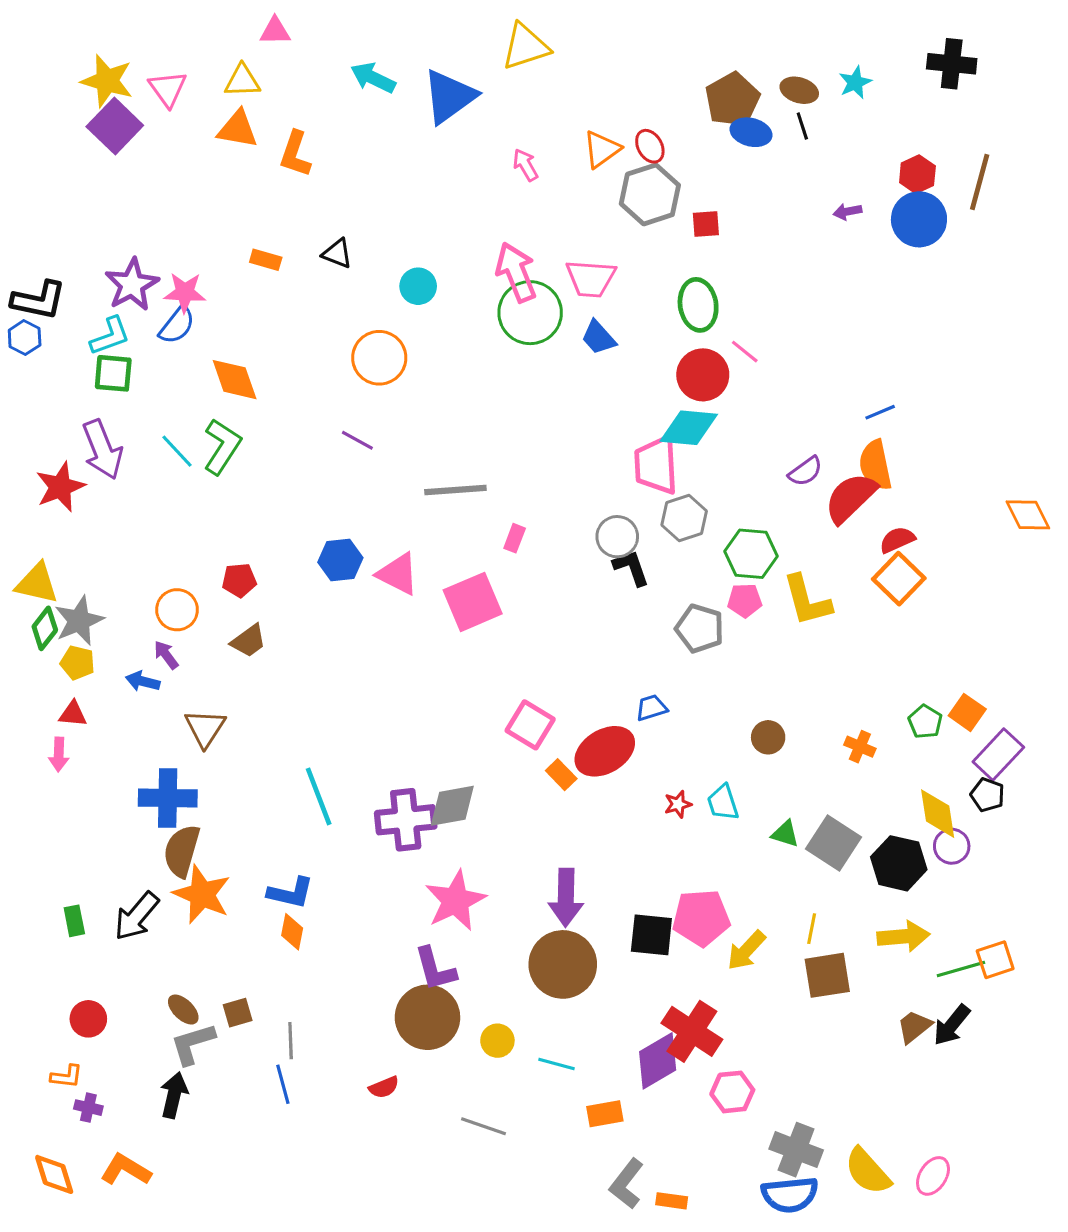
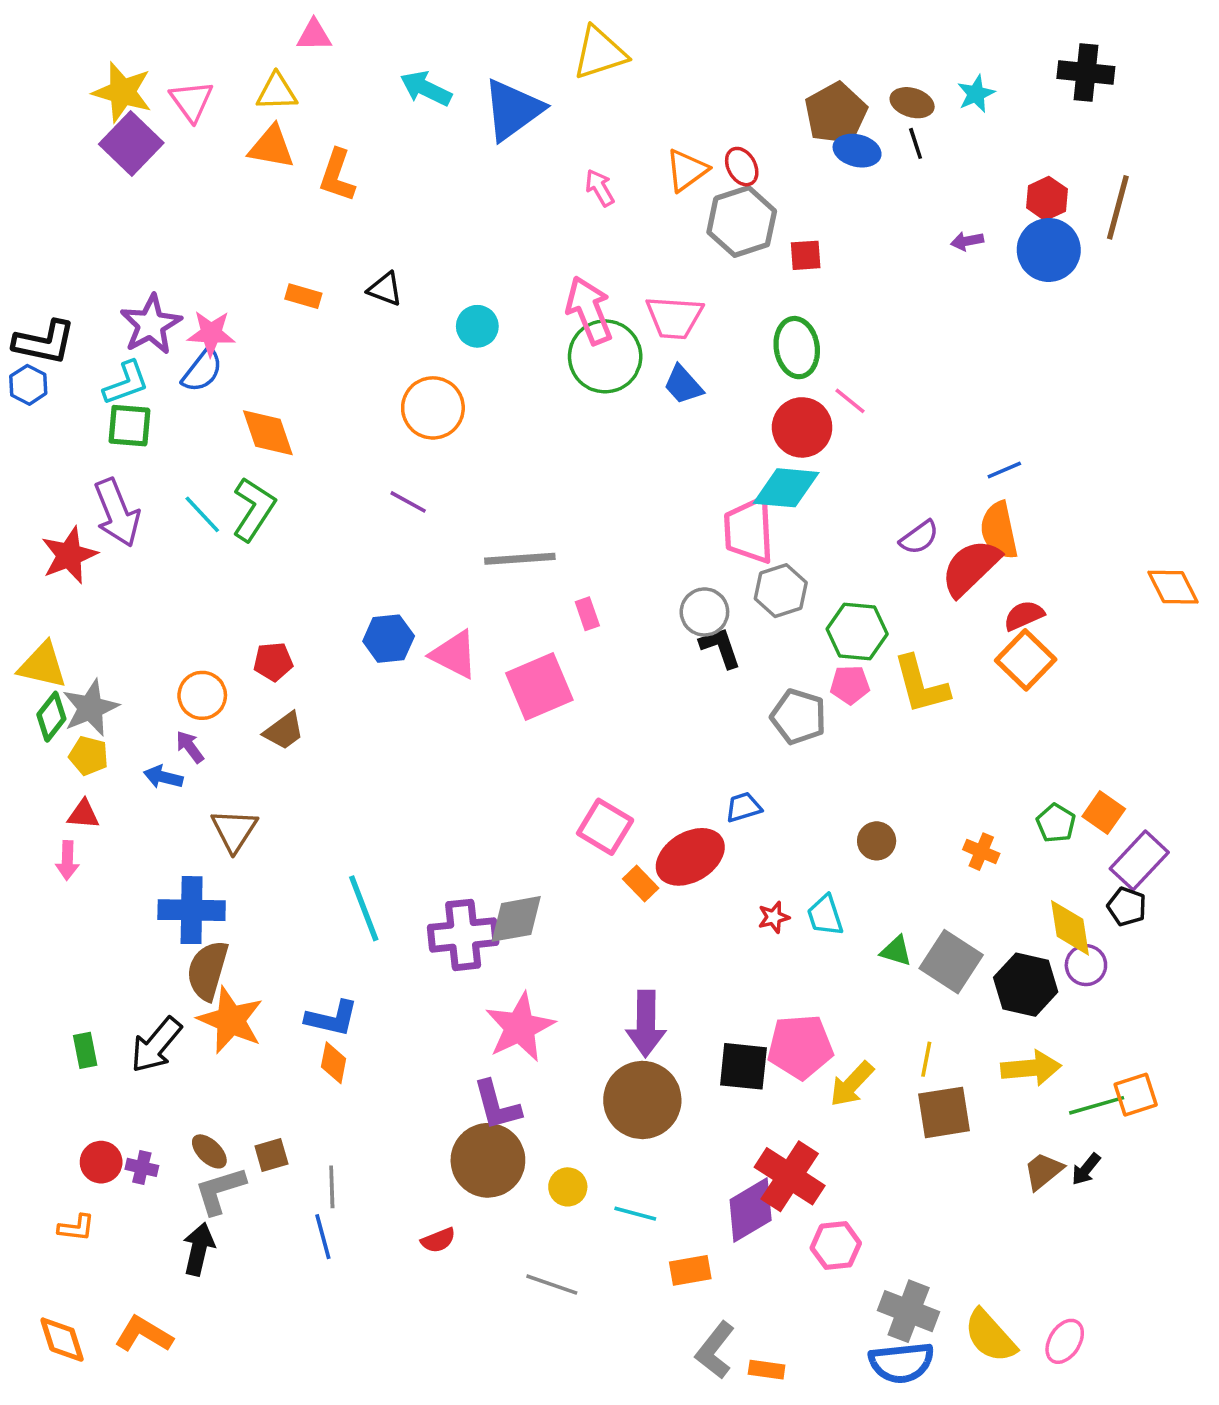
pink rectangle: (515, 538) -> (587, 614), turned -40
black arrow: (952, 1025) -> (1086, 1169), size x0.7
purple cross: (88, 1108) -> (142, 1167), moved

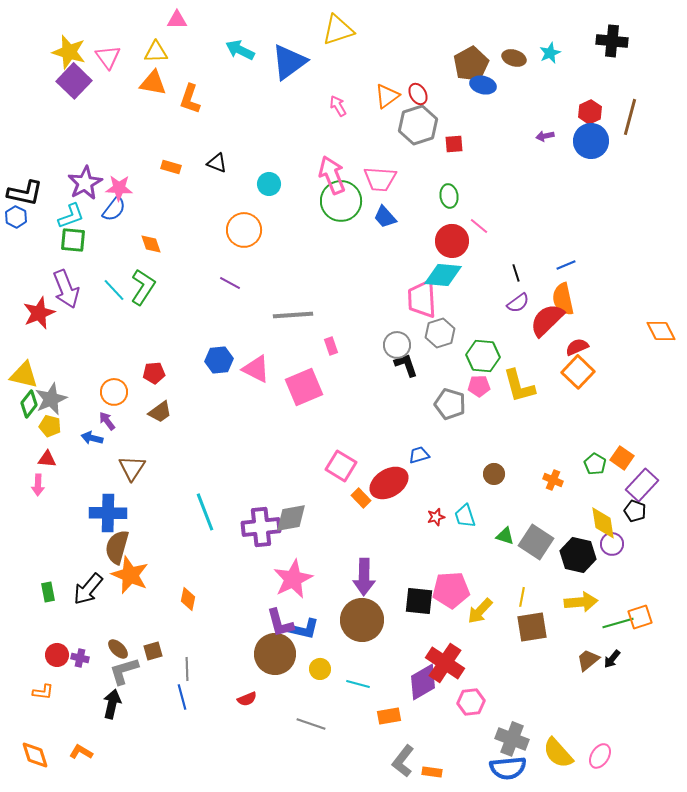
black line: (916, 143) -> (516, 273), moved
green ellipse: (797, 348) -> (449, 196), size x0.7
orange diamond: (268, 433) -> (151, 244), size x0.7
blue L-shape: (332, 1018) -> (304, 629), moved
orange L-shape: (144, 1334) -> (81, 752), size x0.7

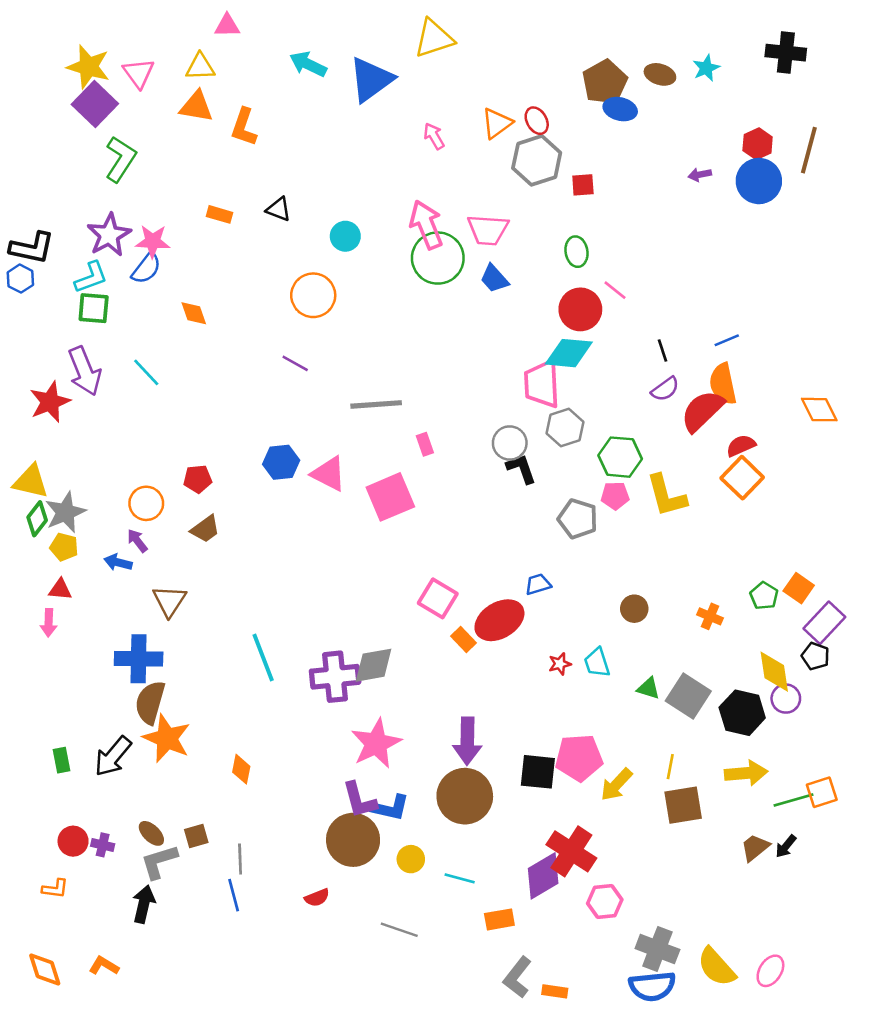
green L-shape: (143, 287) -> (121, 159), moved
orange diamond: (661, 331) -> (819, 410), moved

